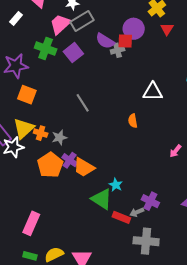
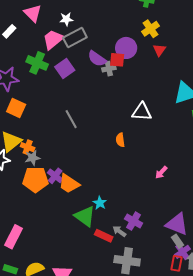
gray star: (59, 137) -> (33, 158), moved
orange pentagon: (50, 165) -> (35, 180), turned 30
gray arrow: (137, 212) -> (119, 231), turned 56

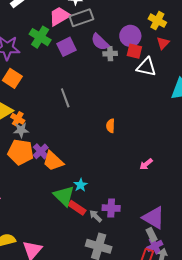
yellow cross: (151, 29) -> (157, 21), turned -36
red square: (117, 60) -> (134, 51), moved
white triangle: (142, 112) -> (146, 67), moved
purple cross: (134, 221) -> (111, 208), turned -36
red rectangle: (104, 236) -> (77, 208), moved

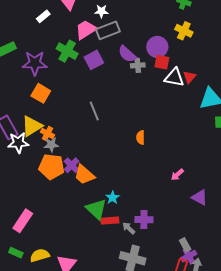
red triangle: (163, 43) -> (189, 77), moved
red rectangle: (77, 208) -> (110, 221), turned -36
purple triangle: (154, 218) -> (200, 197), moved, size x0.7

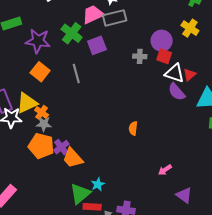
purple semicircle: (127, 54) -> (177, 92), moved
gray line: (94, 111) -> (76, 73), moved
green triangle: (96, 209) -> (80, 194), turned 30

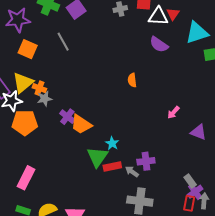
purple semicircle: (177, 92) -> (159, 44), moved
orange pentagon: (41, 146) -> (25, 123), moved

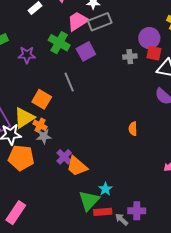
purple star: (18, 20) -> (27, 55), size x0.7
orange square: (28, 49) -> (42, 99), moved

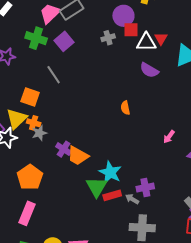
orange pentagon: (21, 158) -> (30, 177), moved, turned -30
cyan star: (105, 189) -> (110, 172), size x1.6

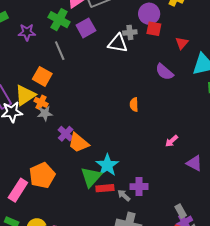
white triangle: (146, 42) -> (118, 43), moved
gray line: (54, 75) -> (60, 51), moved
orange pentagon: (30, 177) -> (42, 175), moved

